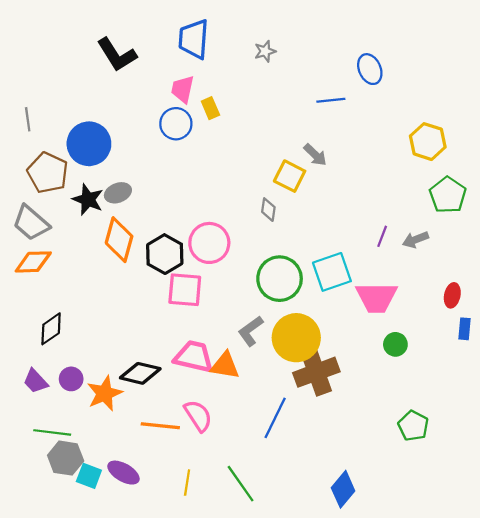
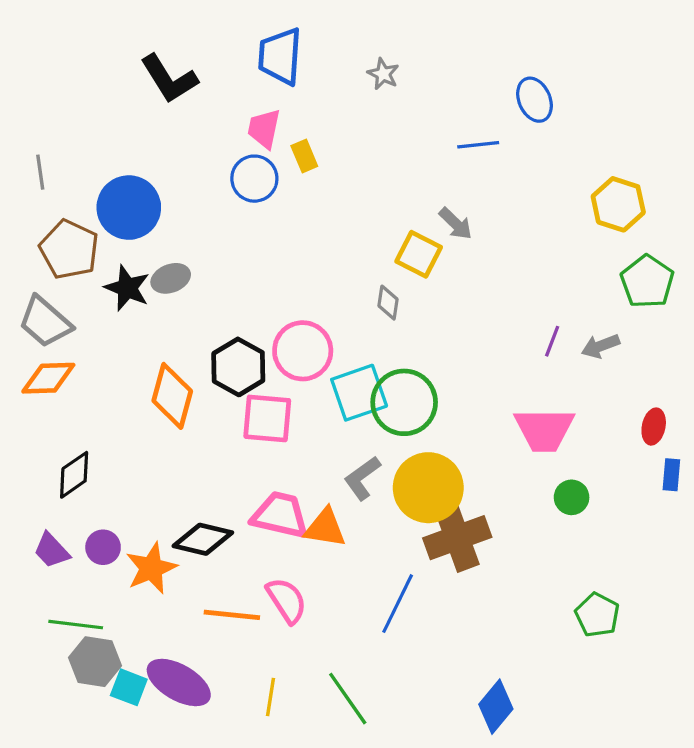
gray star: (265, 51) -> (383, 74), turned -30
orange diamond: (119, 240) -> (172, 396), moved
cyan square: (332, 272) -> (359, 393), moved
purple ellipse: (124, 473) -> (179, 682), size x1.4

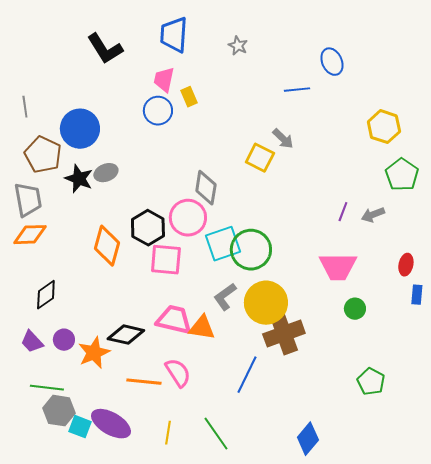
gray diamond: (388, 303) -> (206, 188), moved, size x1.6
gray trapezoid: (45, 322) -> (28, 200), turned -141

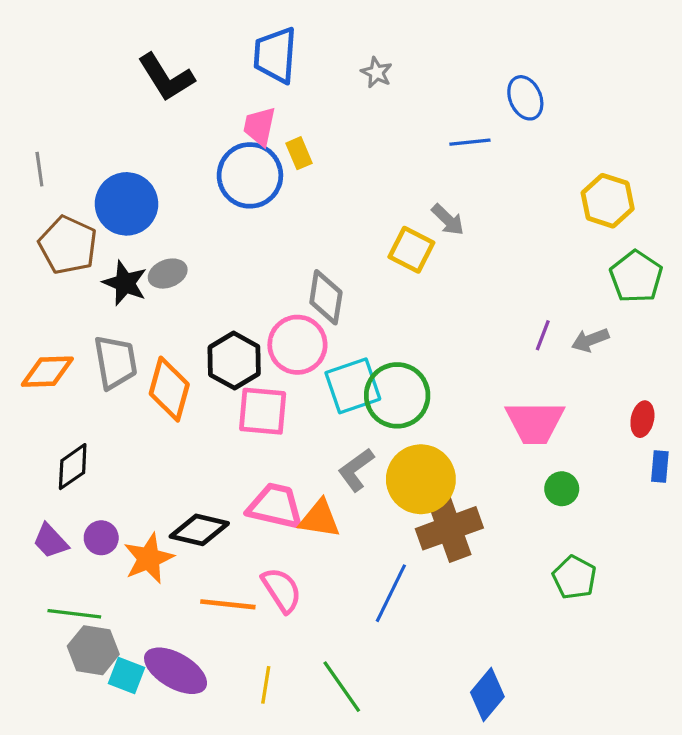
blue circle: (158, 111) -> (250, 175), size x1.4
gray trapezoid: (28, 200) -> (115, 362), moved
green pentagon: (371, 382) -> (574, 577), moved

